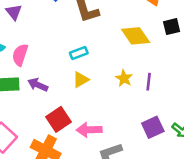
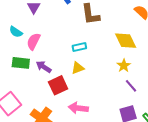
yellow star: (124, 78) -> (124, 66), moved
purple line: (149, 82) -> (131, 86), moved, turned -56
red square: (59, 119) -> (58, 85), moved

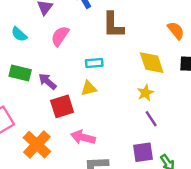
pink semicircle: (34, 41) -> (60, 36), moved

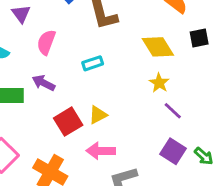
purple arrow: (47, 81) -> (44, 83), moved
yellow triangle: (89, 88) -> (98, 115), moved
purple square: (143, 152) -> (173, 151), turned -35

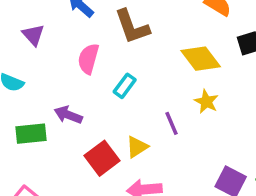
pink semicircle: (46, 42) -> (88, 59), moved
cyan rectangle: (93, 63) -> (125, 86), turned -30
purple line: (173, 111) -> (171, 123), moved, turned 30

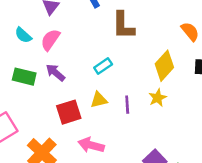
pink semicircle: (88, 59) -> (50, 40), moved
yellow diamond: (201, 59) -> (164, 66), turned 60
yellow triangle: (137, 147) -> (99, 100), moved

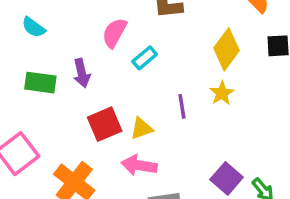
pink semicircle: (50, 40) -> (114, 33), moved
purple arrow: (55, 73) -> (82, 73), turned -138
yellow triangle: (99, 100) -> (142, 128), moved

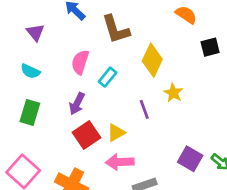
cyan semicircle: (33, 27) -> (30, 71), moved
yellow diamond: (227, 49) -> (152, 60), moved
purple arrow: (82, 73) -> (77, 104), moved, turned 50
green rectangle: (40, 83) -> (30, 112), turned -70

